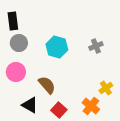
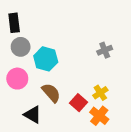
cyan hexagon: (57, 47) -> (46, 59), moved
yellow cross: (106, 88) -> (100, 93), moved
red square: (59, 110) -> (78, 103), moved

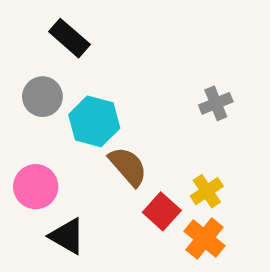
black rectangle: (14, 23) -> (69, 38), moved, turned -42
pink circle: (17, 79) -> (36, 187), moved
brown semicircle: (51, 93) -> (128, 166), moved

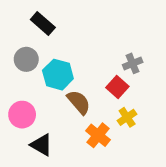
red square: (162, 211) -> (117, 87), moved
orange cross: (205, 238) -> (98, 135), moved

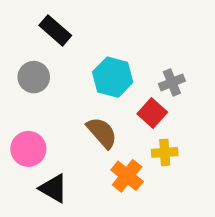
cyan hexagon: (58, 75) -> (113, 77), moved
yellow cross: (127, 117) -> (165, 152), turned 30

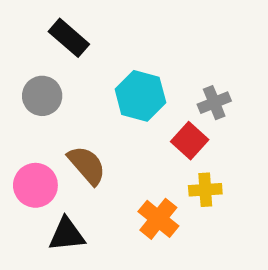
brown semicircle: (102, 133) -> (87, 165), moved
black triangle: (53, 188) -> (67, 234), turned -36

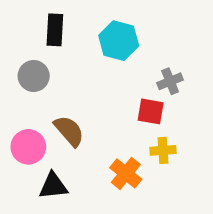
black rectangle: (69, 38) -> (55, 30), turned 52
cyan hexagon: (140, 96) -> (119, 41), moved
red square: (190, 141) -> (151, 111), turned -32

